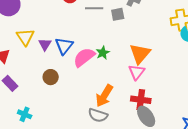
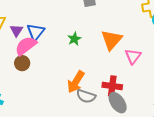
pink semicircle: (84, 57) -> (26, 46), moved
pink triangle: (136, 72) -> (133, 56), moved
gray semicircle: (98, 115) -> (86, 96), moved

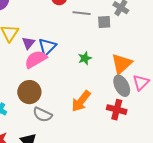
brown circle: (22, 63) -> (29, 92), moved, size x1.5
gray semicircle: (86, 96) -> (42, 115), moved
gray ellipse: (118, 103) -> (122, 86), moved

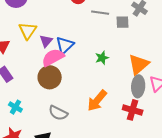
gray ellipse: (122, 86) -> (138, 86), turned 30
brown circle: (29, 92) -> (50, 77), moved

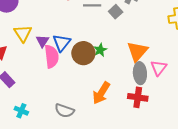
gray square: (122, 22) -> (116, 12), turned -32
pink semicircle: (53, 57) -> (52, 56), turned 120
brown circle: (50, 77) -> (83, 53), moved

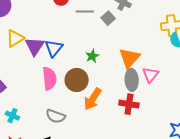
yellow triangle: (23, 33) -> (15, 38), turned 30
purple triangle: (42, 41) -> (35, 46), size x1.5
brown circle: (83, 53) -> (77, 80), moved
pink semicircle: (52, 56) -> (49, 78), moved

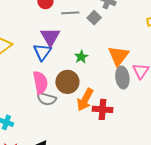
purple triangle: (35, 46) -> (50, 37), moved
red cross: (129, 104) -> (102, 109), moved
gray semicircle: (56, 116) -> (47, 99), moved

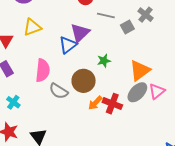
gray ellipse: (122, 77) -> (137, 92), turned 35
pink semicircle: (40, 83) -> (43, 70), moved
orange arrow: (85, 100) -> (95, 103), size x0.7
red cross: (102, 109) -> (112, 104), moved

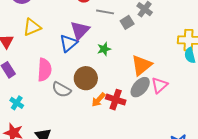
green star: (104, 61) -> (104, 49), moved

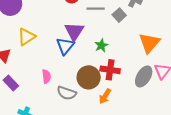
orange triangle: (142, 65) -> (149, 43), moved
pink semicircle: (44, 70) -> (46, 76), size x0.6
red cross: (116, 100) -> (110, 70), moved

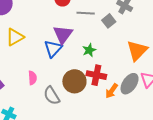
gray semicircle: (67, 93) -> (52, 96), turned 36
orange arrow: (105, 96) -> (112, 91), moved

